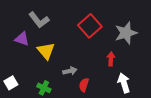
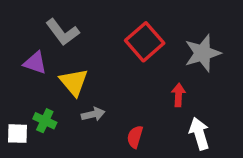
gray arrow: (70, 71) -> (93, 114), moved
white square: (11, 83) -> (17, 134), turned 32
green cross: (44, 88) -> (45, 121), moved

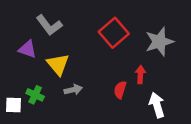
red semicircle: (135, 137) -> (120, 90), moved

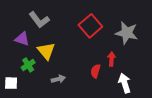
gray star: (159, 42) -> (127, 33), turned 30
gray arrow: (73, 90) -> (58, 79), moved
green cross: (35, 95) -> (28, 65), moved, turned 32

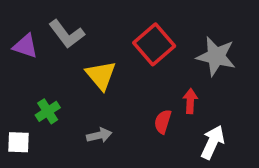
purple triangle: (22, 39) -> (25, 46), moved
yellow triangle: (46, 51) -> (101, 75), moved
white arrow: (125, 83) -> (213, 142), turned 42

